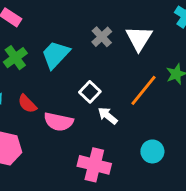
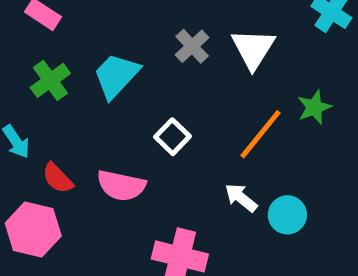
red semicircle: (27, 104) -> (58, 178), moved
white arrow: (108, 116) -> (241, 198), moved
cyan circle: (152, 151) -> (287, 215), moved

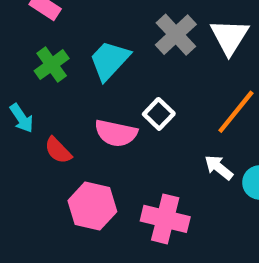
gray cross: (192, 46) -> (176, 35), size x1.4
pink semicircle: (121, 186) -> (116, 133), moved
pink hexagon: (33, 230) -> (92, 206), moved

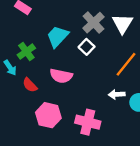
green cross: (52, 65) -> (26, 51), moved
white square: (159, 114) -> (87, 47), moved
white arrow: (219, 167) -> (117, 94), turned -42

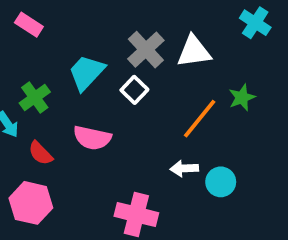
white triangle: (122, 24) -> (194, 51), turned 50
pink hexagon: (48, 115) -> (31, 203), moved

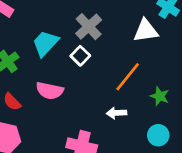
white triangle: (194, 51) -> (146, 31), moved
green star: (242, 98) -> (160, 96), moved, turned -30
cyan circle: (221, 182) -> (158, 135), moved

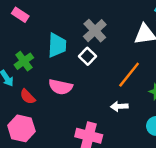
cyan trapezoid: (45, 43) -> (57, 45), turned 140

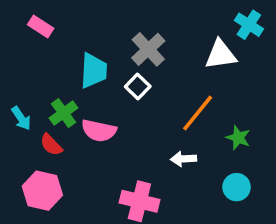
green cross: (24, 61) -> (64, 113), moved

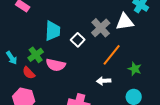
gray cross: (148, 49) -> (101, 28), moved

